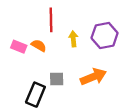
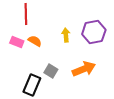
red line: (51, 20) -> (26, 14), moved
gray square: (57, 79) -> (51, 71), turned 32

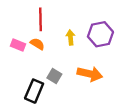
red line: (26, 14) -> (40, 19), moved
orange arrow: (84, 69) -> (90, 74), turned 35

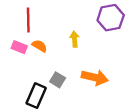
red line: (40, 19) -> (28, 20), moved
purple hexagon: (100, 34) -> (111, 18), moved

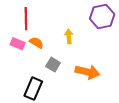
gray square: (58, 80) -> (53, 65), moved

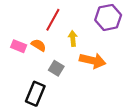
red line: (26, 19) -> (53, 20), moved, turned 30
orange arrow: (88, 72) -> (93, 61), moved

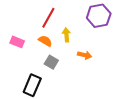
orange semicircle: (39, 45) -> (45, 41), moved
orange arrow: (93, 61) -> (85, 55), size x0.6

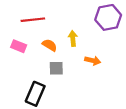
red line: (48, 18) -> (33, 20), moved, turned 55
gray square: (51, 62) -> (56, 68), turned -32

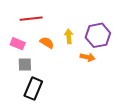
purple hexagon: (108, 17) -> (98, 35), moved
gray square: (56, 68) -> (25, 65), moved

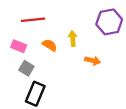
purple hexagon: (98, 35) -> (109, 22), moved
gray square: (25, 65) -> (26, 68), turned 32

